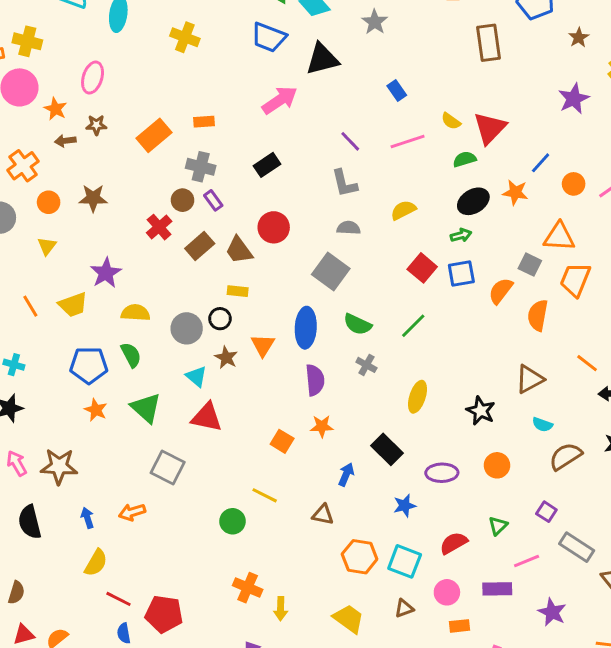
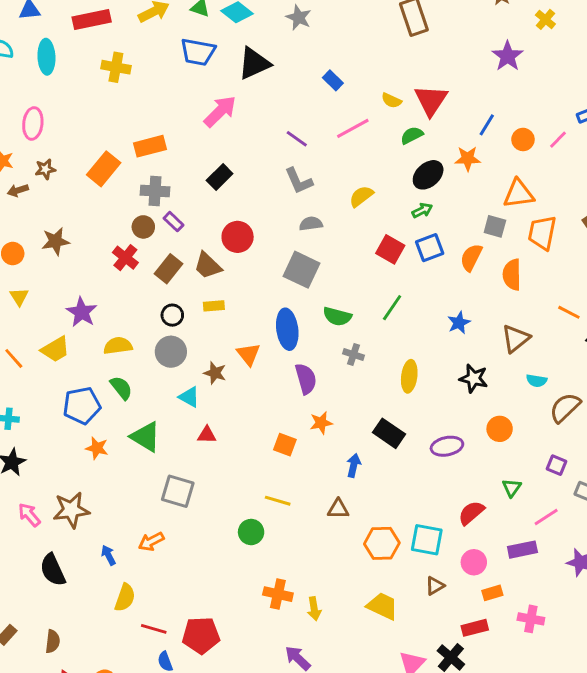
orange rectangle: (204, 122) -> (150, 146), size x1.5
black circle: (220, 319) -> (172, 315), moved
red triangle: (207, 417) -> (207, 435), size x0.6
blue star: (405, 506) -> (459, 323), moved

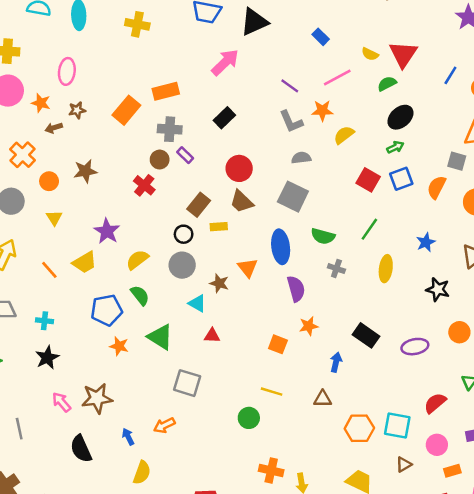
orange star: (468, 159) -> (322, 111), moved
brown trapezoid: (208, 266) -> (242, 202), moved
brown rectangle: (169, 269) -> (199, 205), moved
yellow semicircle: (118, 346) -> (137, 260), turned -30
yellow ellipse: (409, 376) -> (386, 269), moved

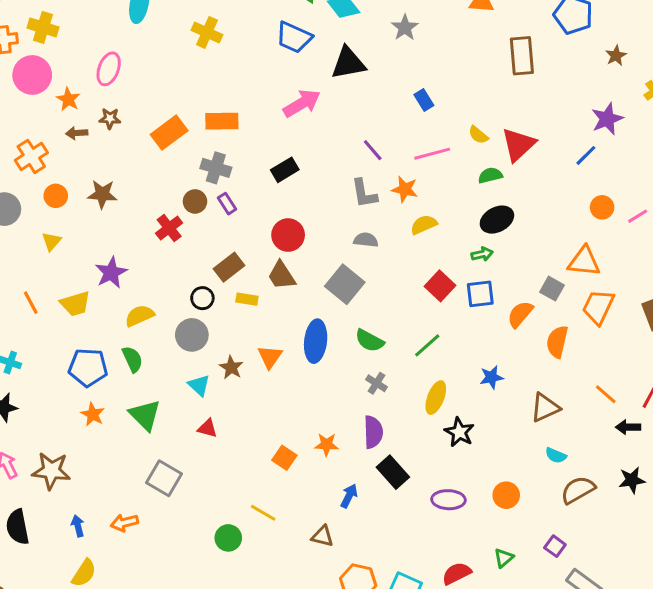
blue line: (450, 75) -> (586, 155), moved
purple semicircle: (296, 289) -> (373, 432), moved
black star: (438, 289) -> (459, 432), moved

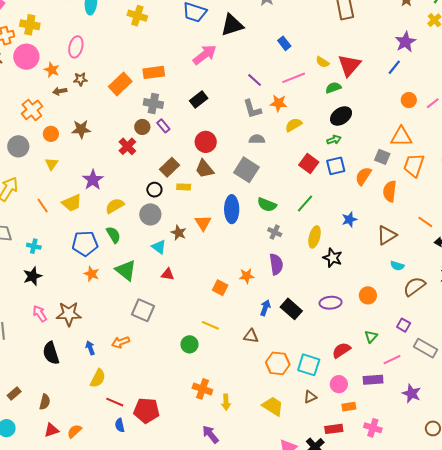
black rectangle: (393, 472) -> (291, 309), moved

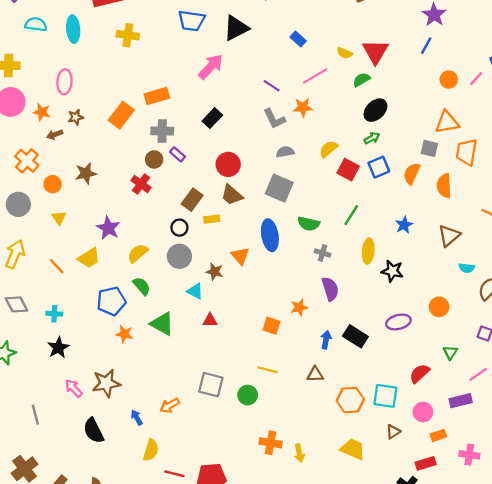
yellow semicircle: (294, 125) -> (328, 149), moved
gray square: (143, 310) -> (211, 385), moved

